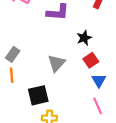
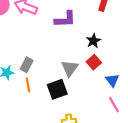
red square: (91, 60) -> (94, 62), moved
black square: (38, 95) -> (57, 89), moved

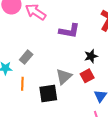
gray rectangle: (27, 65) -> (26, 57), moved

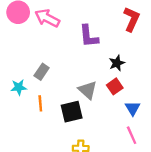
purple L-shape: (69, 31) -> (89, 36), turned 80
gray triangle: (64, 77) -> (88, 90), turned -30

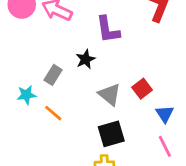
black star: (117, 63) -> (85, 59), moved
orange line: (40, 103) -> (53, 113), turned -42
black square: (72, 112) -> (111, 134), moved

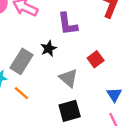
gray rectangle: (53, 75) -> (22, 61), size x1.5
red square: (142, 89) -> (96, 59), moved

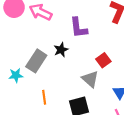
gray triangle: (68, 78) -> (90, 79), moved
orange line: (21, 93) -> (44, 97), moved, turned 40

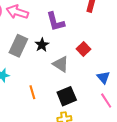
gray rectangle: (36, 61) -> (18, 46), moved
gray triangle: (90, 79) -> (61, 64), moved

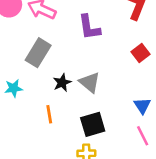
black star: (42, 45) -> (62, 83), moved
red square: (83, 49) -> (141, 53), moved

